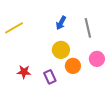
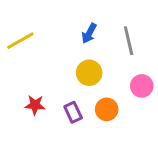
orange circle: (73, 66) -> (107, 109), moved

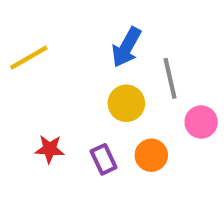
blue arrow: (89, 33) -> (126, 47), size x1.4
gray line: (129, 41) -> (170, 78), moved

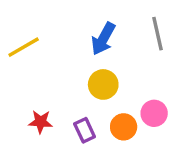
gray line: (170, 78) -> (157, 34), moved
pink circle: (201, 122) -> (154, 113), moved

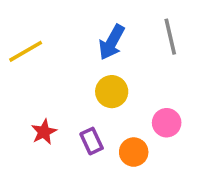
red star: (41, 122) -> (44, 132), turned -30
orange circle: (124, 127) -> (134, 152), moved

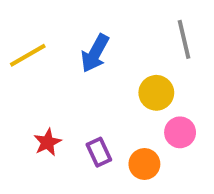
blue arrow: (112, 42) -> (95, 53), moved
yellow circle: (112, 92) -> (156, 93), moved

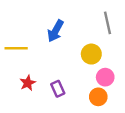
yellow line: (28, 55) -> (16, 48), moved, turned 30
orange circle: (144, 164) -> (98, 97), moved

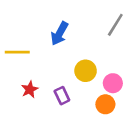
gray line: (108, 23) -> (115, 25), turned 45
yellow circle: (91, 54) -> (86, 71), moved

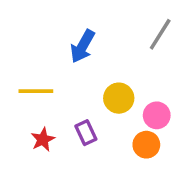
yellow line: (17, 52) -> (36, 91), moved
red star: (30, 89) -> (43, 139), moved

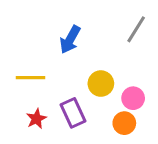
purple rectangle: (86, 133) -> (73, 113), size x1.4

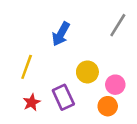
yellow line: (31, 78) -> (27, 67), turned -70

